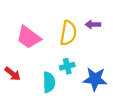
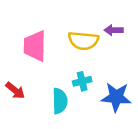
yellow semicircle: (68, 33) -> (83, 41), turned 85
pink trapezoid: (29, 37) -> (35, 46), turned 55

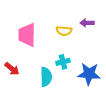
yellow semicircle: (83, 41) -> (64, 31), size x0.7

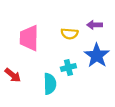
blue star: (89, 74) -> (97, 55), moved, turned 30

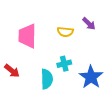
purple arrow: (95, 25) -> (89, 24), turned -136
blue star: (97, 55) -> (91, 77), moved

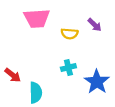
pink trapezoid: (27, 36) -> (37, 18), moved, turned -95
cyan semicircle: (47, 79) -> (36, 93), moved

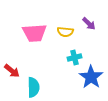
pink trapezoid: (37, 18) -> (34, 33), moved
cyan cross: (68, 67) -> (75, 57), moved

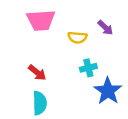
pink trapezoid: (34, 33) -> (41, 20), moved
red arrow: (12, 71) -> (37, 73), moved

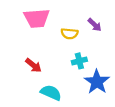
cyan semicircle: (40, 103) -> (51, 93), moved, turned -65

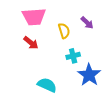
yellow semicircle: (70, 34) -> (64, 31), turned -112
red arrow: (33, 65) -> (31, 43), moved

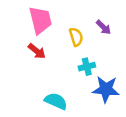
pink trapezoid: (34, 17) -> (40, 20), turned -100
blue star: (89, 75) -> (106, 89), turned -30

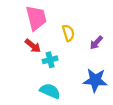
purple arrow: (103, 27) -> (96, 43), moved, turned 88
cyan cross: (87, 67) -> (50, 60), moved

